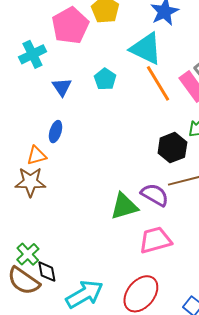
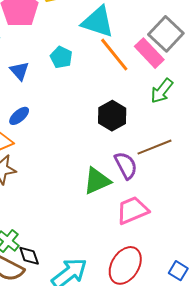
blue ellipse: (56, 132) -> (19, 116), turned 40
black hexagon: (172, 148) -> (112, 116), moved
purple semicircle: (155, 195) -> (126, 165), turned 40

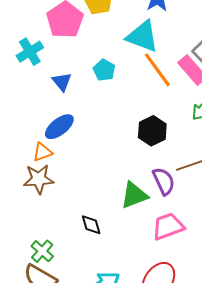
blue ellipse: (19, 116) -> (59, 127), size x1.4
black diamond: (29, 256) -> (91, 225), moved

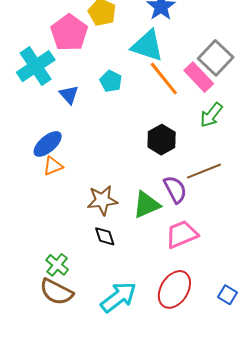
cyan cross: (30, 52) -> (36, 66), size x1.4
blue ellipse: (59, 127) -> (48, 144), moved
brown star: (39, 179) -> (102, 200), moved

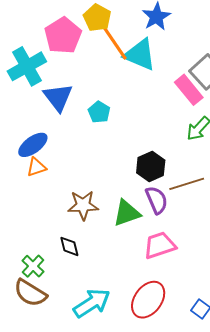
orange line: (164, 79) -> (115, 43), moved
cyan pentagon: (111, 81) -> (99, 112), moved
blue triangle: (69, 95) -> (58, 97), size x1.5
black hexagon: (162, 140) -> (151, 167), moved
black diamond: (105, 236) -> (69, 246), moved

